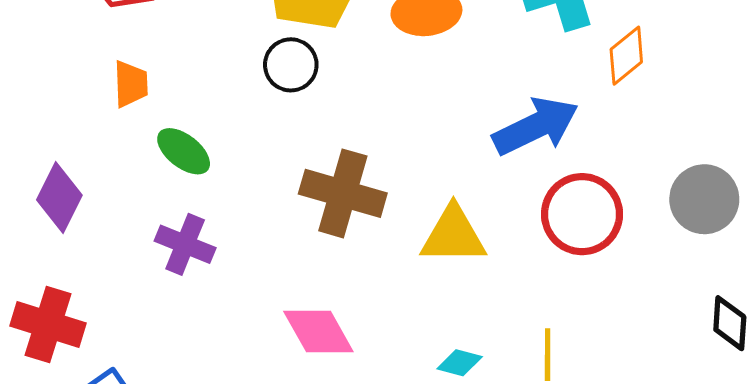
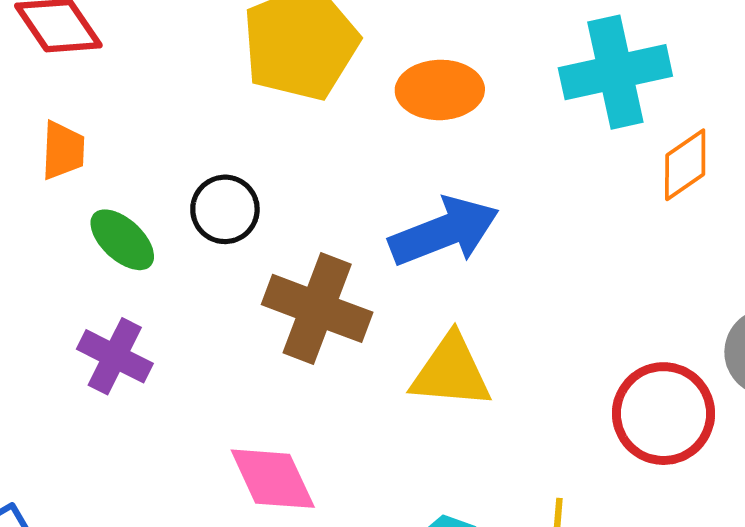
black circle: (291, 65) -> (225, 209), moved
blue arrow: (536, 126) -> (444, 232), moved
red circle: (582, 214) -> (663, 414), moved

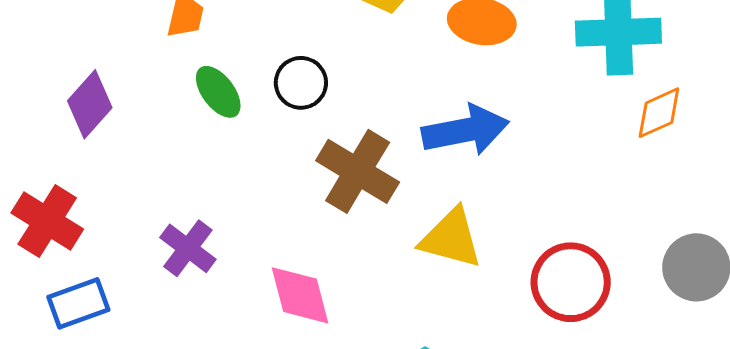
purple cross: (115, 356) -> (188, 248), moved
red circle: (663, 414) -> (571, 282), moved

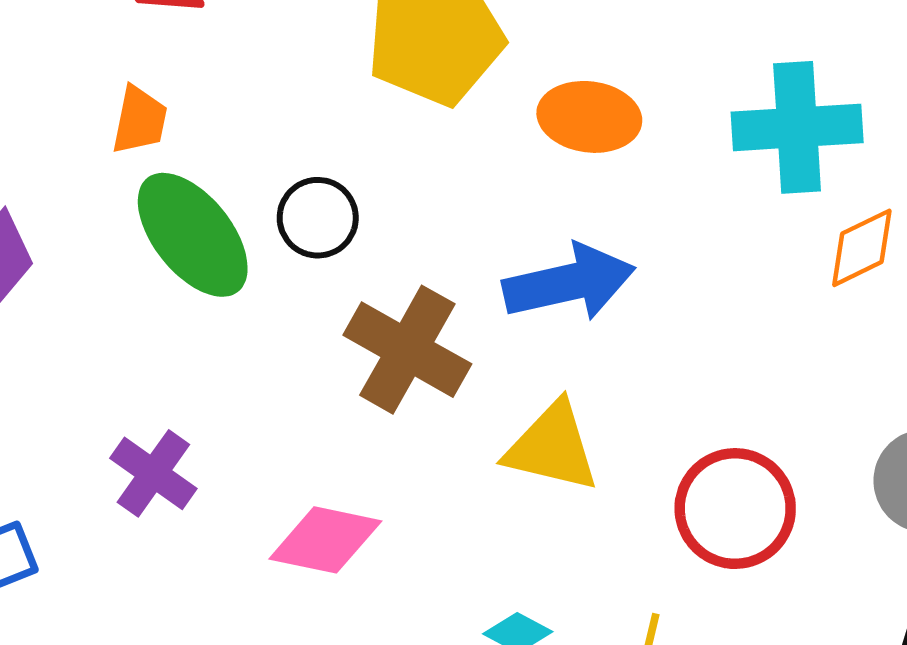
green ellipse: (218, 92) -> (193, 235), size x1.6
pink diamond: (300, 295) -> (325, 540), turned -62

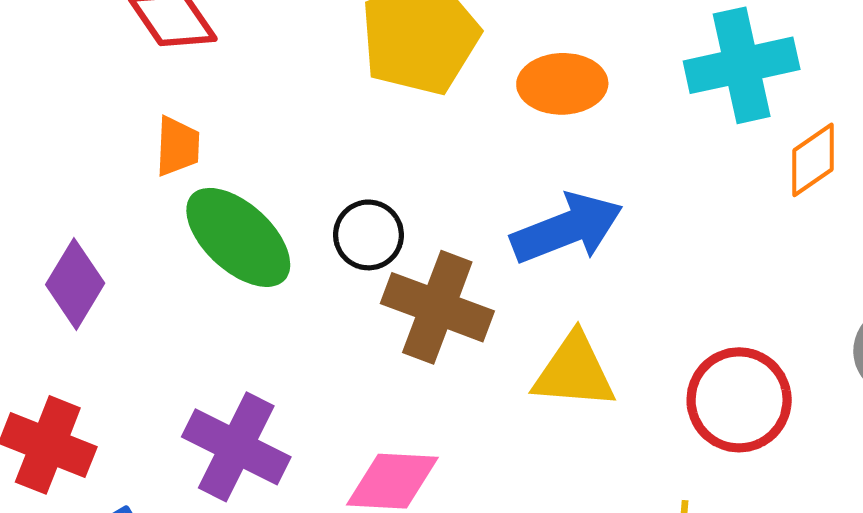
black circle: (318, 218) -> (368, 235), moved
purple cross: (153, 473) -> (236, 447), size x1.4

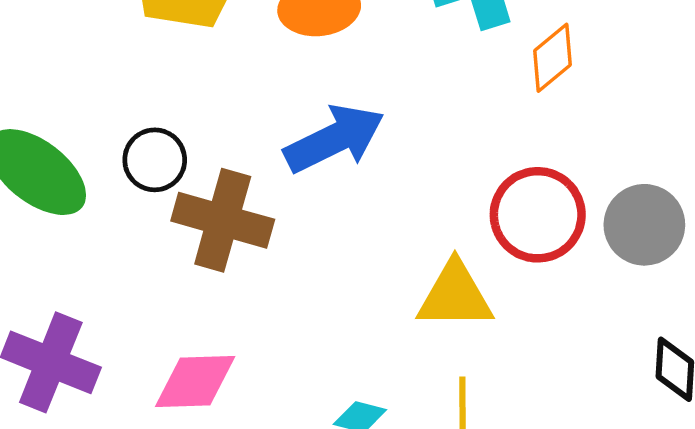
yellow triangle: (574, 372) -> (455, 296), moved
red circle: (739, 400) -> (538, 215), moved

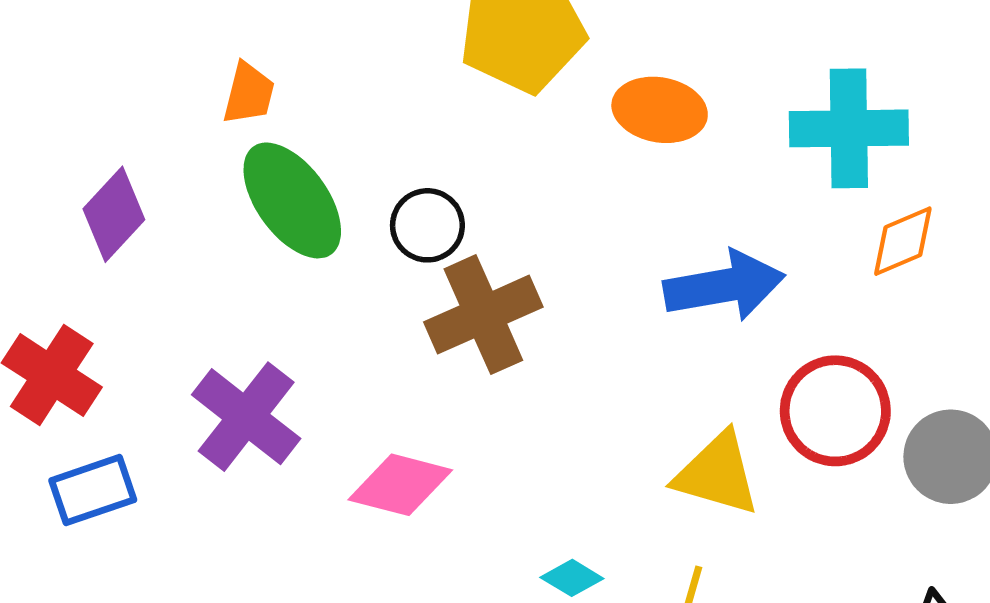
blue arrow: (334, 139) -> (724, 286), moved
brown cross: (223, 220) -> (483, 315), turned 34

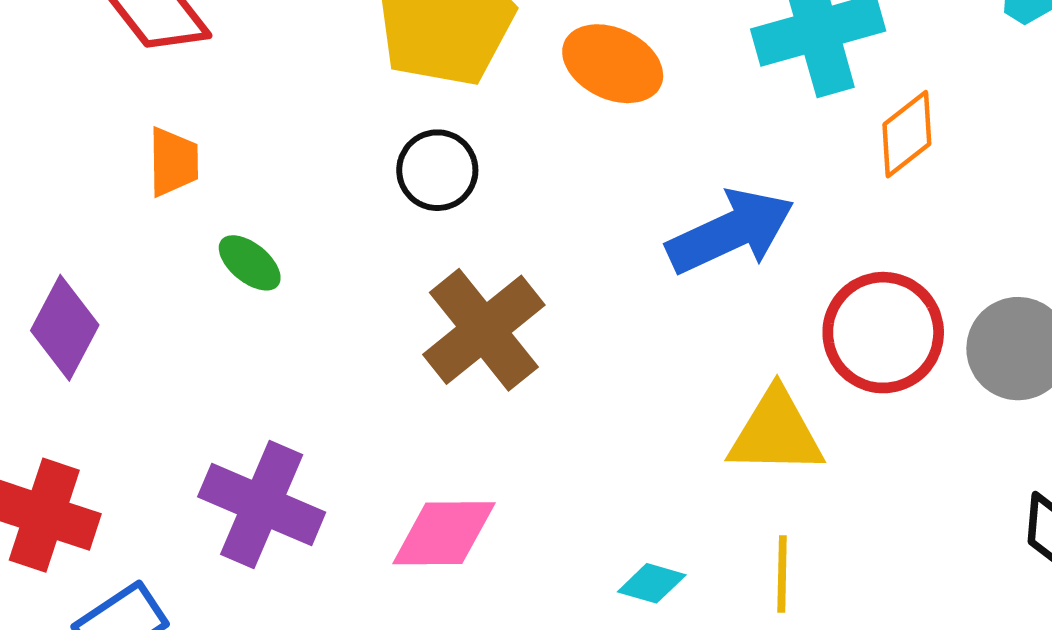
orange ellipse: (660, 110) -> (613, 64), turned 30
green ellipse: (292, 200) -> (250, 263), size x0.5
black circle: (427, 225) -> (437, 170), moved

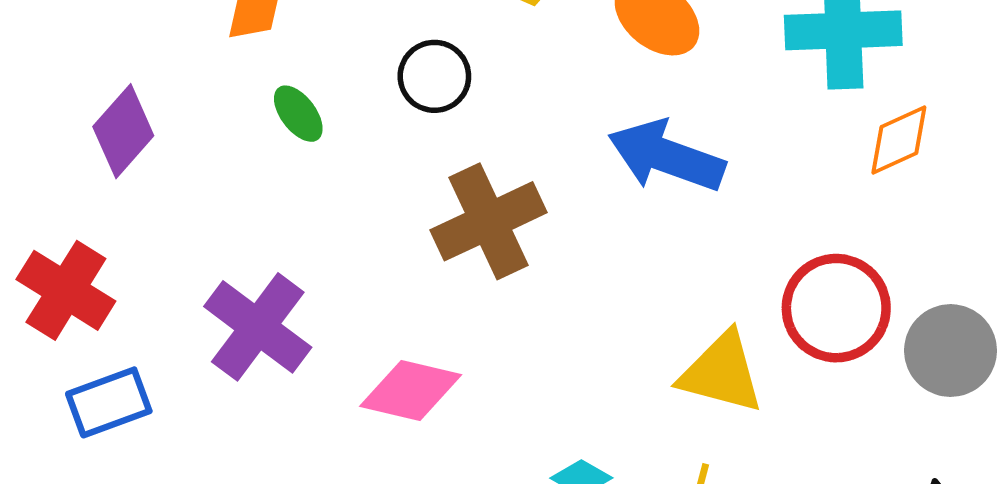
black circle: (437, 170) -> (434, 76), moved
blue arrow: (731, 232) -> (666, 156), moved, turned -149

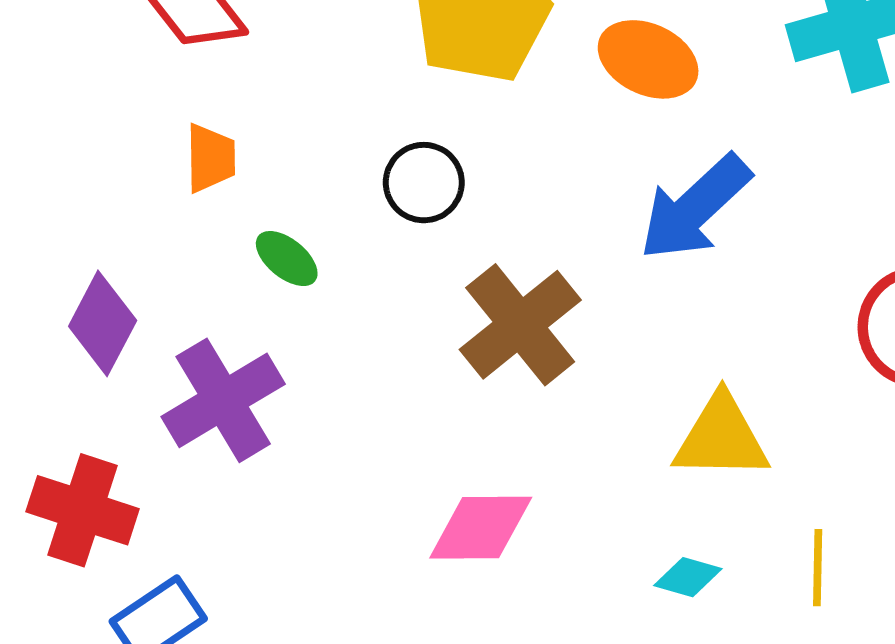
blue arrow: (666, 156) -> (695, 208), turned -49
purple cross: (258, 327) -> (223, 400), moved, turned 36
yellow triangle: (722, 373) -> (721, 438), moved

